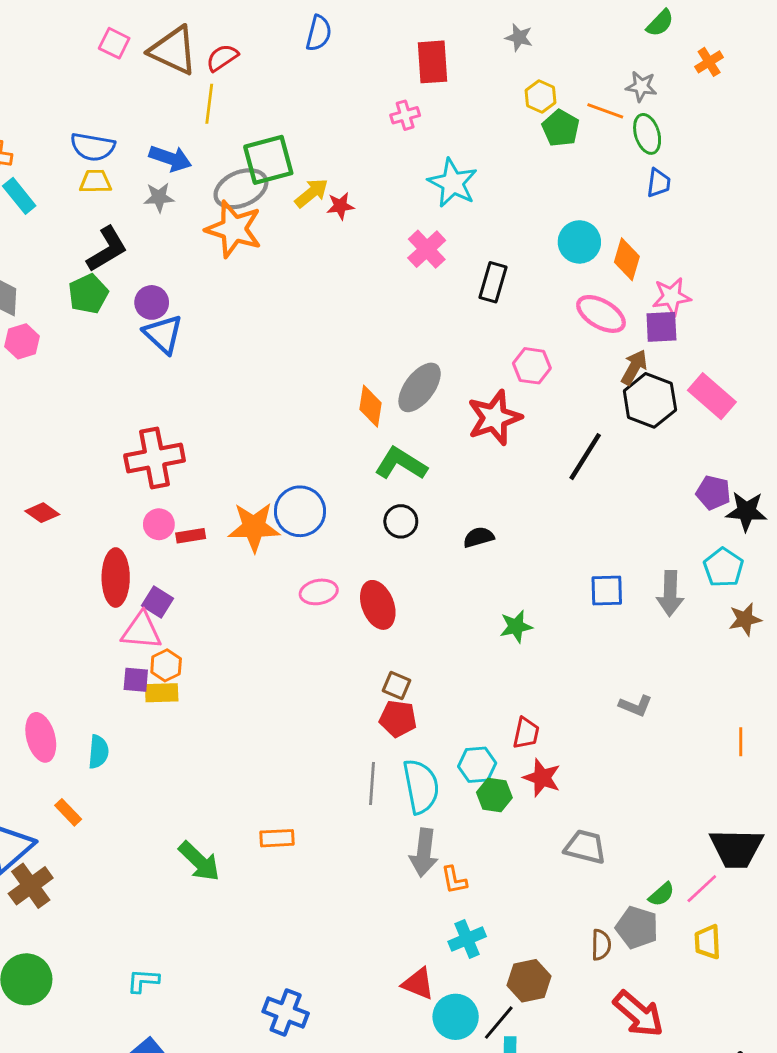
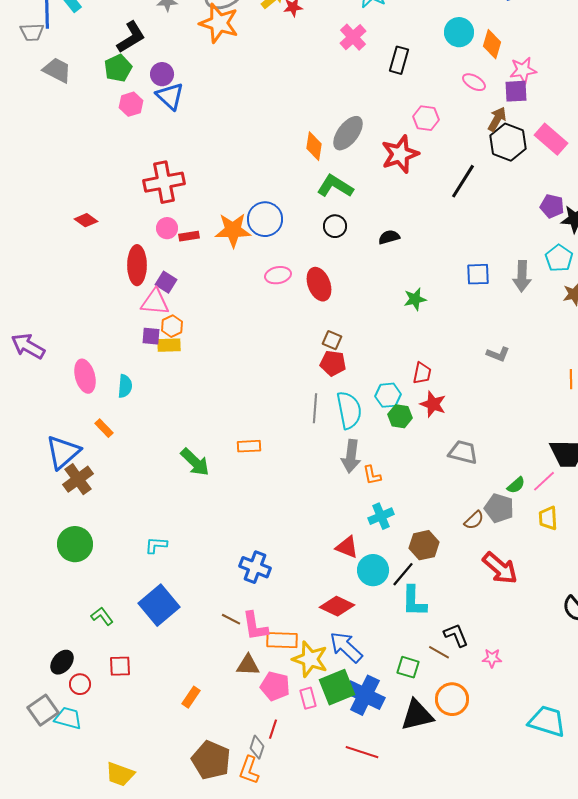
pink ellipse: (601, 314) -> (474, 82), size x0.7
pink hexagon: (22, 341) -> (131, 104), moved
brown semicircle: (601, 945) -> (474, 520), turned 45

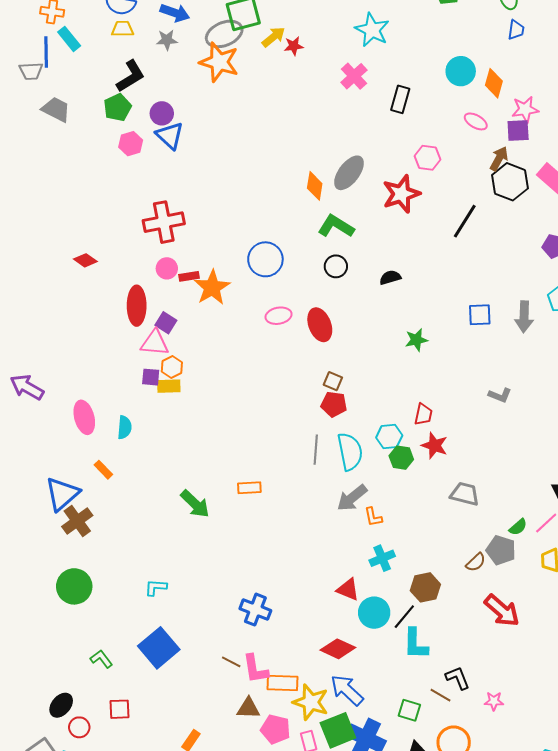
orange star: (233, 230) -> (212, 288), moved, turned -30
gray arrow: (351, 456) -> (352, 498), turned 44

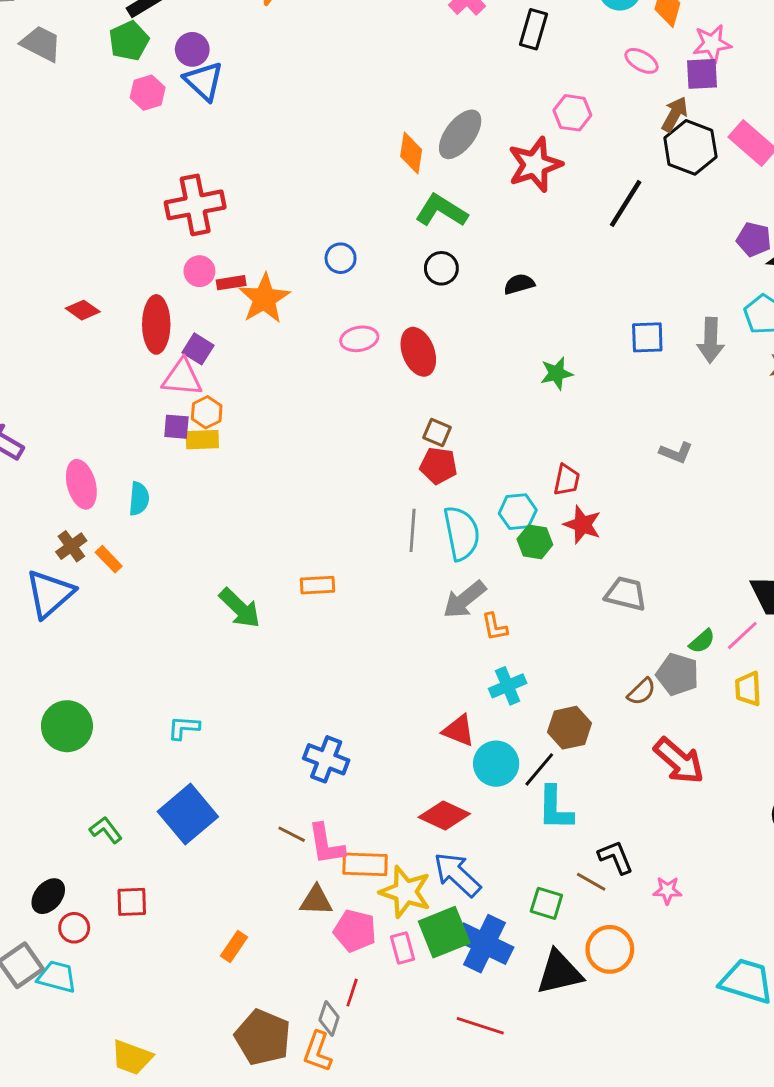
blue circle: (265, 259) -> (341, 258), size x0.6
red diamond: (85, 260) -> (83, 310), moved
brown cross: (77, 521) -> (71, 546), moved, size x0.7

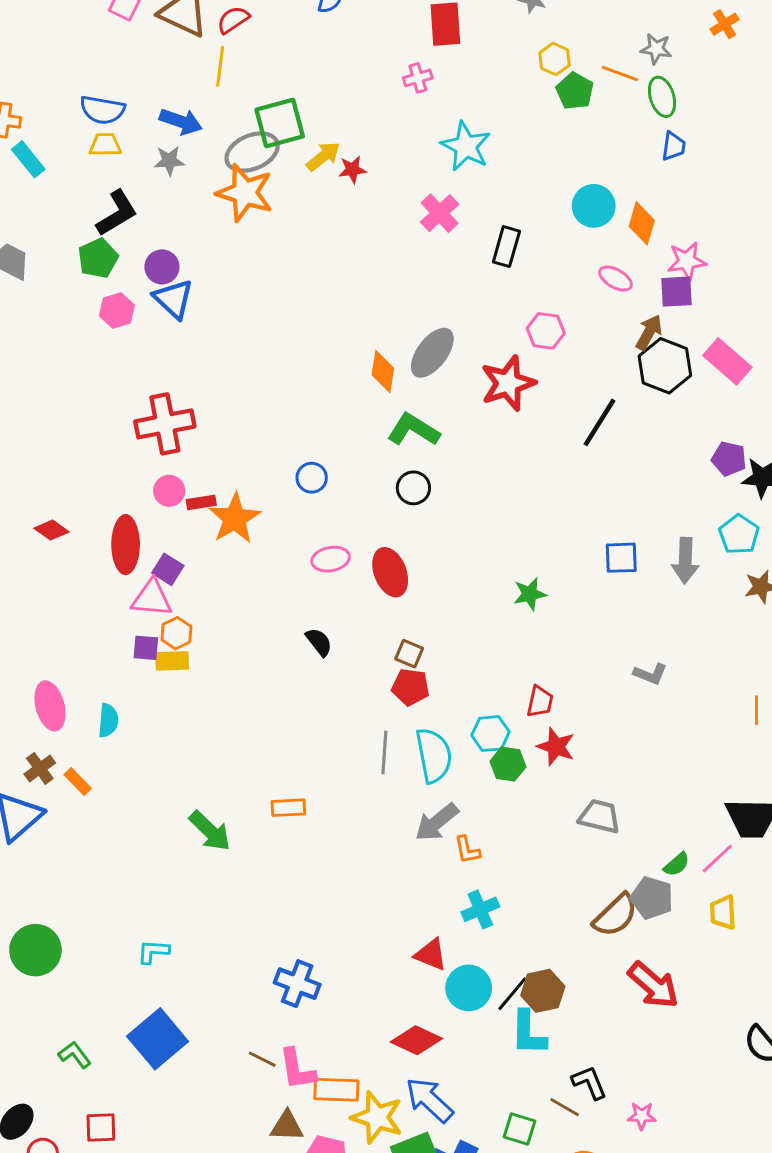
black semicircle: (519, 284) -> (319, 642), moved, turned 68
brown semicircle: (642, 692) -> (615, 915), size x1.6
brown hexagon: (570, 728) -> (543, 991), moved

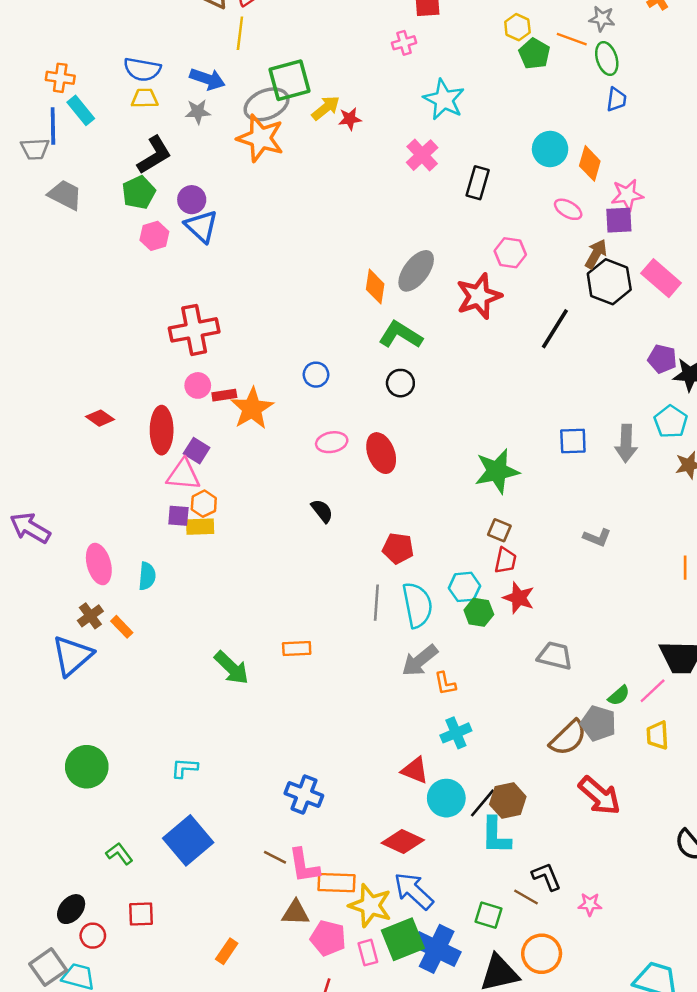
green star: (530, 594) -> (497, 471), size x1.6
brown square: (409, 654) -> (499, 530), moved

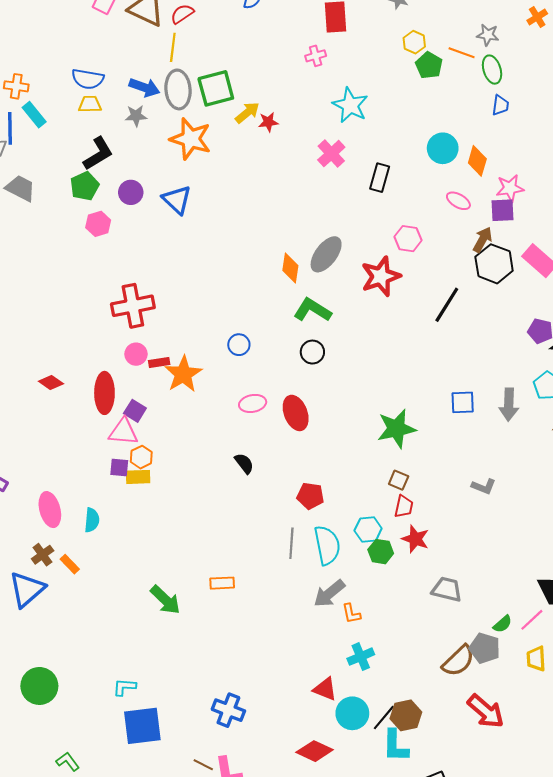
gray ellipse: (267, 104) -> (178, 89), moved, turned -72
blue triangle: (201, 226) -> (177, 200), moved
blue square: (188, 840) -> (142, 726), moved, turned 33

